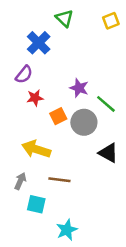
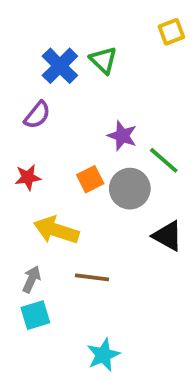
green triangle: (64, 18) -> (103, 60), moved
red star: (35, 98) -> (28, 177), moved
cyan square: (36, 204) -> (35, 315), moved, turned -30

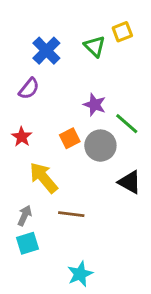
yellow square: (171, 32) -> (122, 32), moved
green triangle: (103, 60) -> (95, 46), moved
red star: (28, 177) -> (22, 137), turned -30
yellow arrow: (56, 230) -> (44, 178), turned 32

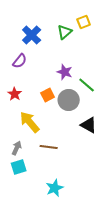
green triangle: (95, 46) -> (65, 32), turned 35

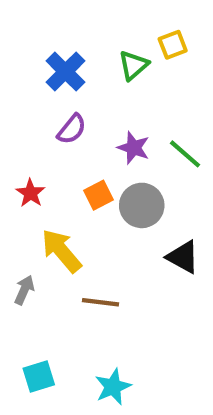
purple semicircle: (20, 61) -> (72, 129), moved
green line: (87, 85) -> (185, 154), moved
gray arrow: (17, 148) -> (24, 290), moved
cyan square: (19, 167) -> (39, 376), moved

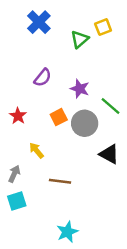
blue cross: (65, 72) -> (39, 22), moved
green line: (185, 154) -> (111, 106), moved
yellow arrow: (61, 251) -> (36, 150), size x0.6
cyan square: (39, 376) -> (17, 201), moved

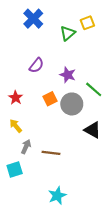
yellow arrow: (36, 150) -> (16, 126), moved
gray arrow: (14, 174) -> (26, 147), moved

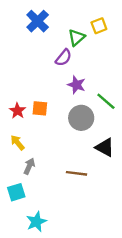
purple semicircle: (36, 65) -> (63, 58), moved
orange square: (50, 99) -> (40, 108), moved, turned 32
brown line: (51, 153) -> (76, 173), moved
cyan star: (57, 196) -> (36, 222), moved

